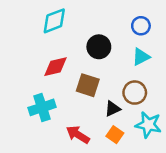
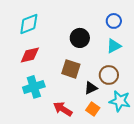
cyan diamond: (54, 21) -> (29, 24), moved
red diamond: (56, 67) -> (30, 55), moved

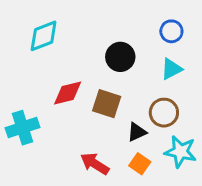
red diamond: (30, 55) -> (68, 93), moved
cyan cross: (34, 87) -> (22, 128), moved

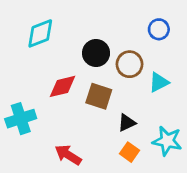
black circle: (120, 57) -> (96, 53), moved
cyan triangle: (171, 69) -> (159, 82), moved
brown circle: (164, 113) -> (130, 64), moved
red arrow: (95, 164) -> (68, 155), moved

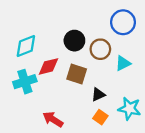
blue circle: (159, 29) -> (123, 22), size x1.5
cyan diamond: (40, 33) -> (26, 46), moved
cyan cross: (21, 119) -> (25, 82), moved

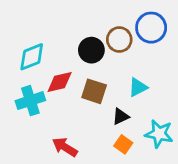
brown circle: (100, 49) -> (119, 40), moved
cyan triangle: (123, 63) -> (138, 87), moved

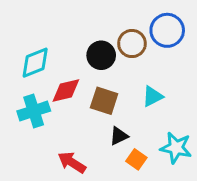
black triangle: (121, 116) -> (119, 136), moved

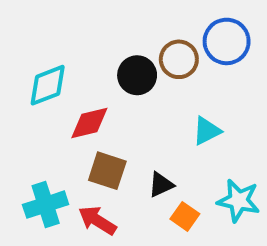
brown square: (104, 101) -> (107, 171), moved
cyan cross: (34, 111) -> (46, 205), moved

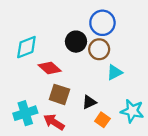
blue circle: (227, 41) -> (102, 23), moved
brown circle: (179, 59) -> (99, 49), moved
red diamond: (89, 123) -> (50, 68), turned 55

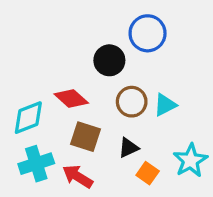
cyan diamond: (26, 47) -> (28, 118), moved
brown circle: (99, 49) -> (132, 102), moved
cyan star: (132, 111) -> (190, 160), turned 30

